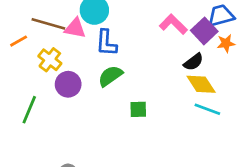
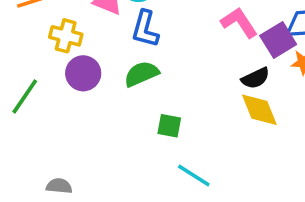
yellow cross: (50, 60) -> (66, 36), turned -35
cyan line: (207, 109) -> (194, 175), moved

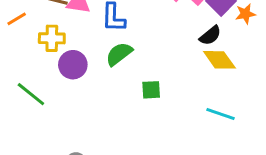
green line: (25, 96) -> (31, 94), turned -72
cyan line: (194, 175) -> (220, 114), moved

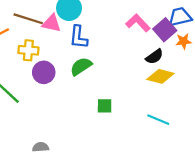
yellow diamond: (219, 60) -> (160, 76), turned -44
green square: (151, 90) -> (105, 106), moved

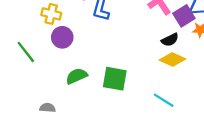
green semicircle: (81, 66) -> (77, 76), moved
green square: (105, 106) -> (115, 79), size x1.6

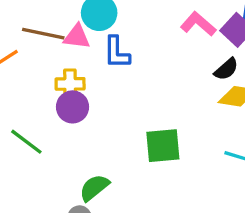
yellow cross: (51, 14) -> (70, 84), moved
green semicircle: (77, 76) -> (94, 188), moved

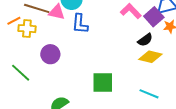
yellow cross: (70, 84) -> (27, 29), moved

